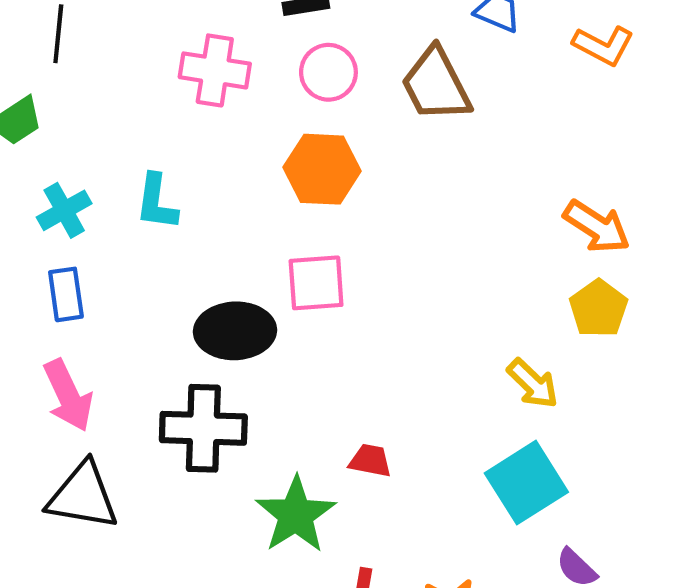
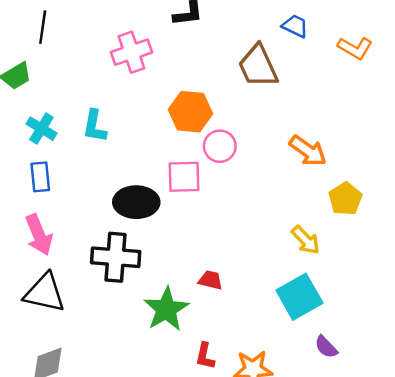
pink cross: (215, 70) -> (131, 52), turned -30
pink circle: (328, 72) -> (220, 146), moved
cyan cross: (64, 210) -> (41, 129), turned -32
orange arrow: (597, 227) -> (308, 151), moved

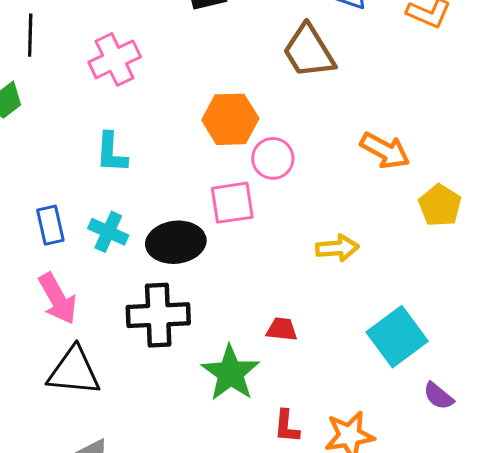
pink cross: (131, 52) -> (115, 59), moved
cyan cross: (41, 129) -> (108, 232), moved
yellow arrow: (306, 240) -> (337, 248), moved, turned -44

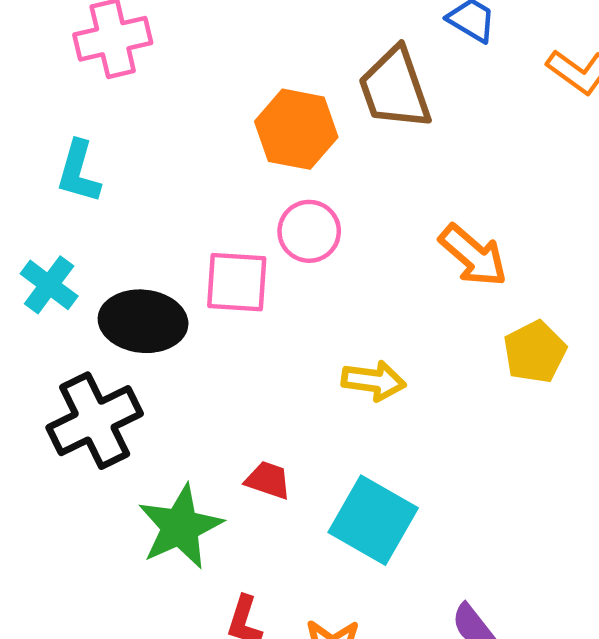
orange hexagon: (230, 119) -> (296, 129), moved
black cross: (158, 315) -> (95, 421), turned -36
cyan square: (397, 337) -> (373, 520), moved, turned -36

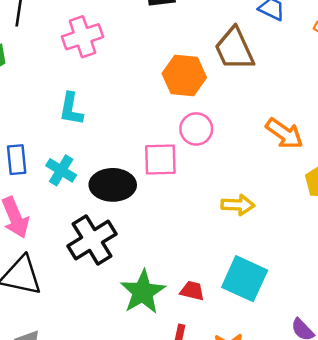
red trapezoid: (268, 480) -> (192, 291), moved

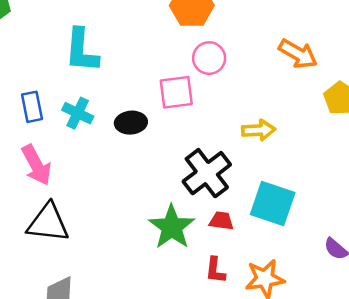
cyan L-shape: (71, 109) -> (82, 51), size x1.4
black ellipse: (113, 185) -> (131, 123), size x0.7
black cross: (92, 240) -> (207, 173), moved

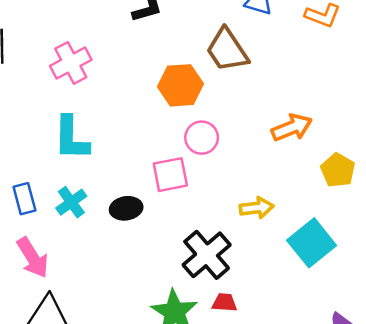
orange arrow: (298, 54) -> (292, 128), turned -48
cyan cross: (78, 113) -> (71, 202), turned 32
cyan square: (273, 204) -> (312, 243), moved, turned 36

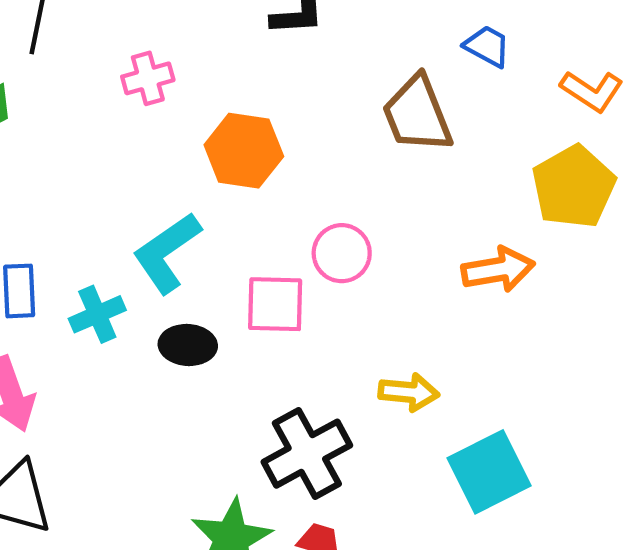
pink cross: (71, 63) -> (148, 78), size x0.7
orange hexagon: (181, 85) -> (244, 151), moved
cyan L-shape: (71, 138) -> (167, 253), moved, turned 42
yellow pentagon: (338, 170) -> (574, 187), moved, size x1.4

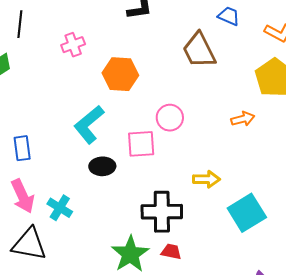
orange arrow: (498, 270) -> (243, 119), size x0.7
cyan cross: (97, 314) -> (60, 208), moved, turned -30
black cross: (307, 454) -> (162, 212), turned 33

